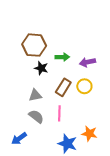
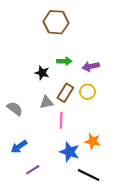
brown hexagon: (34, 45) -> (56, 22), moved
gray triangle: (35, 95) -> (46, 102), moved
gray semicircle: (36, 116) -> (15, 109), moved

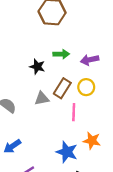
pink line: (61, 120) -> (74, 112), moved

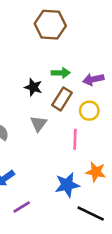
brown rectangle: (62, 88) -> (62, 99), moved
gray triangle: (42, 99) -> (39, 124), turned -42
blue star: (67, 152) -> (67, 185), turned -30

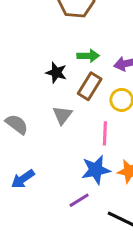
blue star: (67, 185) -> (96, 170), moved
purple line: (22, 207) -> (79, 200), moved

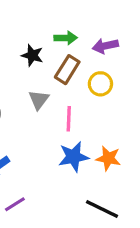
pink line: (105, 133) -> (69, 119), moved
purple line: (79, 200) -> (15, 204), moved

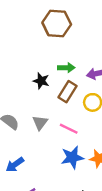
gray triangle: (39, 100) -> (40, 123), moved
pink line: (69, 119) -> (69, 129), turned -66

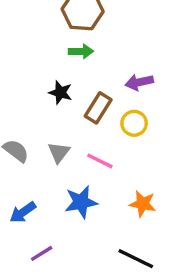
green arrow: (66, 68) -> (81, 51), moved
blue star: (72, 157) -> (81, 202), moved

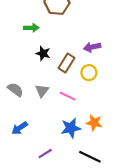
green arrow: (81, 51) -> (31, 28), moved
blue star: (81, 202) -> (71, 128), moved
purple line: (42, 253) -> (45, 154), moved

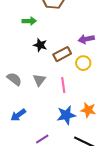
brown rectangle: (67, 63) -> (62, 54), turned 30
pink line: (68, 96) -> (63, 85), turned 56

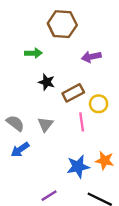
purple arrow: (86, 39) -> (91, 57), moved
pink line: (63, 85) -> (82, 122), moved
blue arrow: (18, 115) -> (20, 150), moved

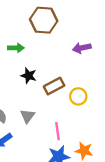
purple arrow: (91, 57) -> (82, 48), moved
pink line: (82, 122) -> (57, 131), moved

